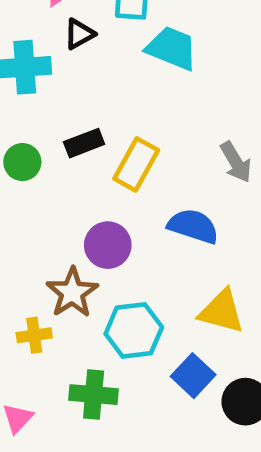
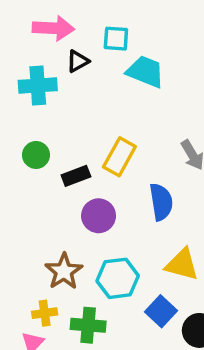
black rectangle: (84, 143) -> (76, 176), moved
blue semicircle: (193, 226) -> (161, 202), turned 63
brown star: (72, 293) -> (64, 271), moved
yellow cross: (34, 335) -> (45, 313), moved

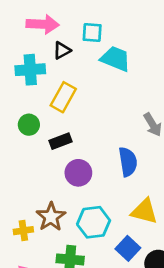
yellow rectangle: (119, 157) -> (63, 97), moved
yellow cross: (45, 313) -> (23, 231), moved

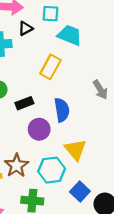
yellow rectangle: (63, 97) -> (50, 67), moved
blue semicircle: (128, 162) -> (62, 110), moved
yellow triangle: (144, 211) -> (75, 150), moved, turned 35

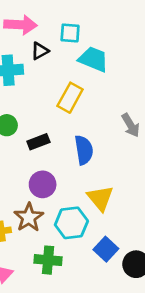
purple circle: (39, 129) -> (43, 184), moved

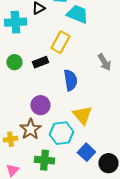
black rectangle: (38, 142) -> (40, 62), moved

